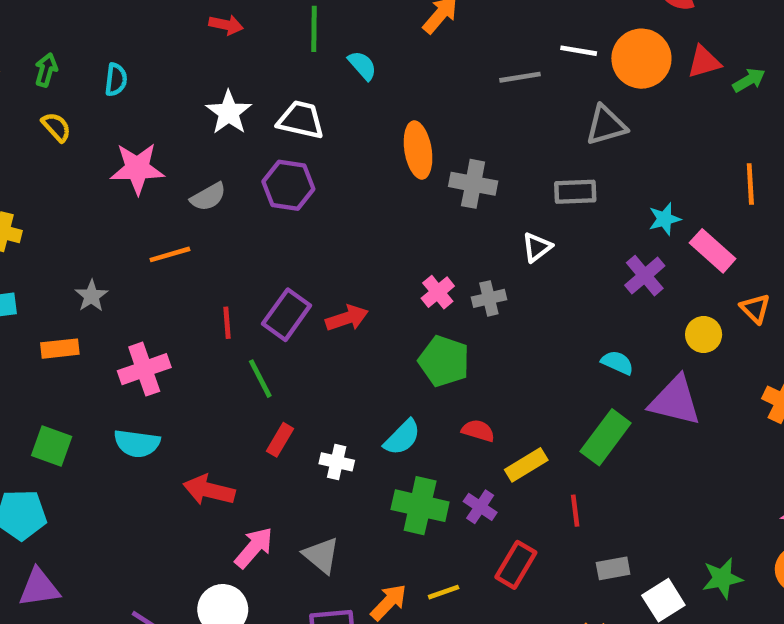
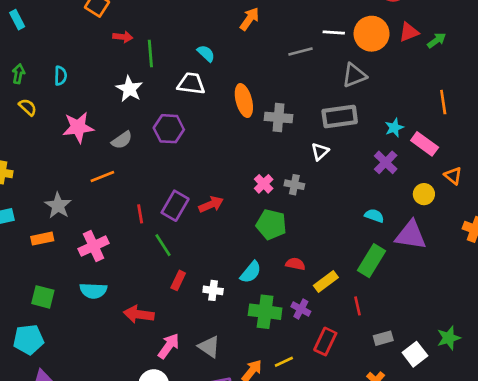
green line: (314, 29) -> (150, 54), moved
white trapezoid: (301, 120) -> (191, 84), moved
gray rectangle: (575, 192) -> (340, 116), size x1.4
gray star: (91, 296) -> (58, 206), size x1.4
gray cross: (489, 298) -> (294, 185), turned 30

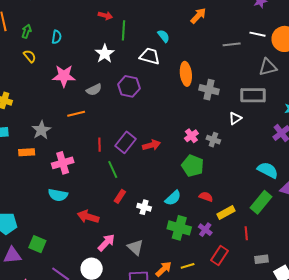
cyan semicircle: (374, 216) -> (268, 170), size x1.5
green square: (43, 297) -> (37, 244), moved

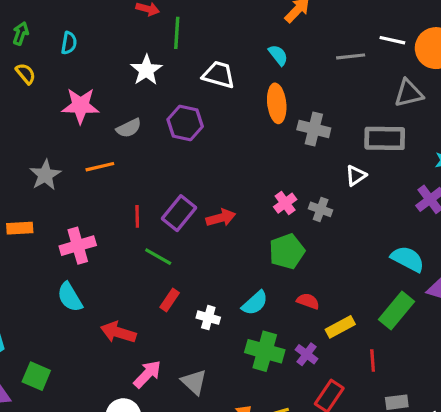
cyan semicircle: (164, 36) -> (278, 55), moved
gray star: (41, 130) -> (45, 175), moved
green pentagon: (193, 166) -> (287, 251), turned 30
green line: (113, 169) -> (158, 257), turned -36
cyan semicircle: (58, 195) -> (70, 297), turned 48

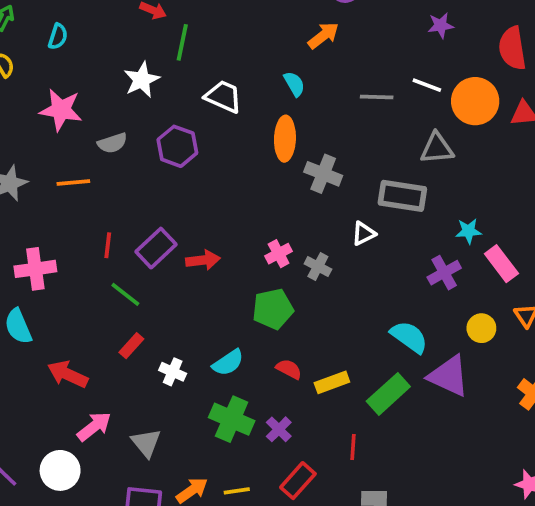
yellow rectangle: (340, 327) -> (332, 382), moved

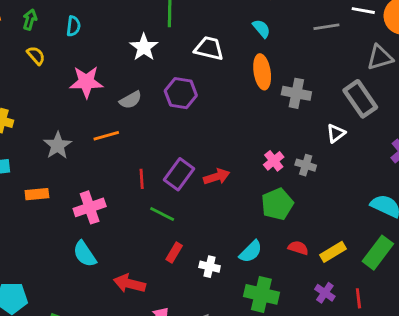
gray rectangle: (402, 196) -> (360, 99), turned 57
purple cross: (279, 429) -> (325, 293), moved

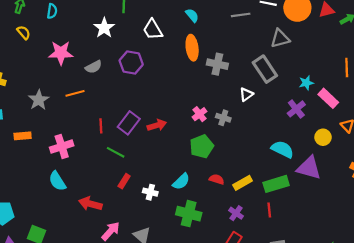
white trapezoid: (209, 48) -> (153, 30), turned -135
green rectangle: (378, 253) -> (276, 184), turned 35
red line: (358, 298) -> (269, 210), moved

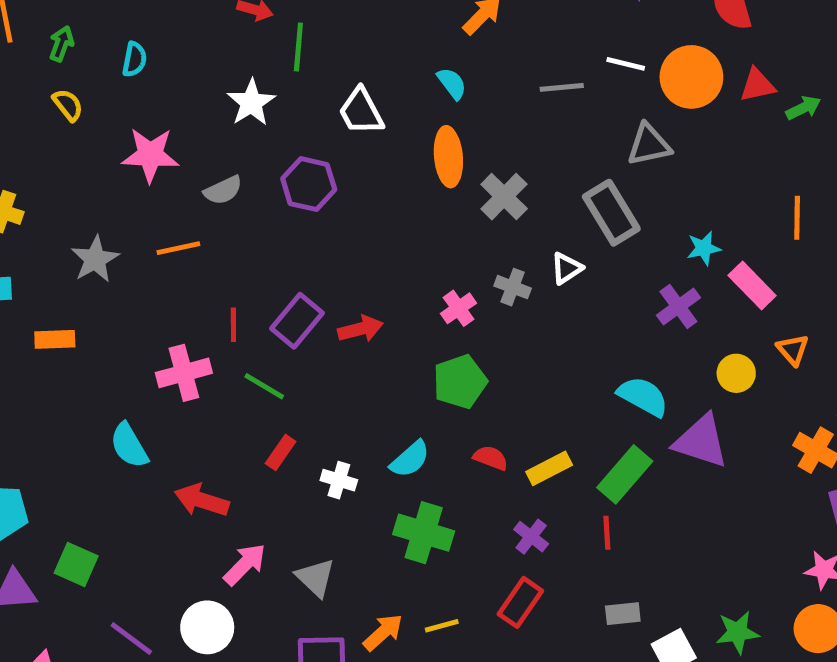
gray cross: (217, 64) -> (504, 197), turned 30
gray cross: (223, 118) -> (513, 287), moved
pink cross: (62, 147) -> (184, 373), moved
green rectangle: (276, 184) -> (625, 474), turned -35

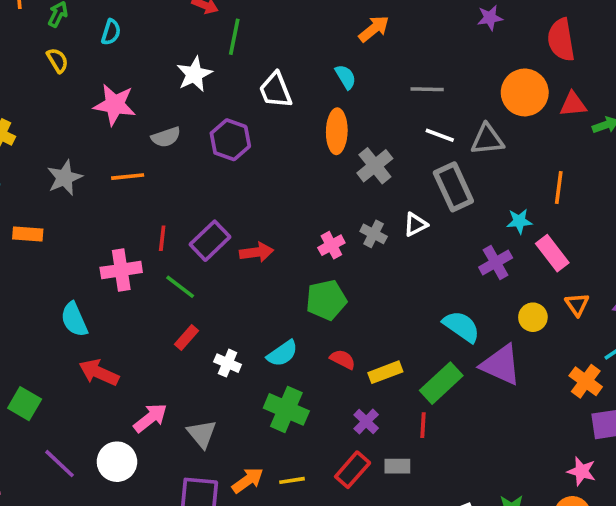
white line: (626, 64) -> (440, 135), moved
orange line: (797, 218) -> (559, 187), moved
red arrow: (202, 500) -> (99, 372), moved
gray rectangle: (623, 614) -> (397, 466), moved

